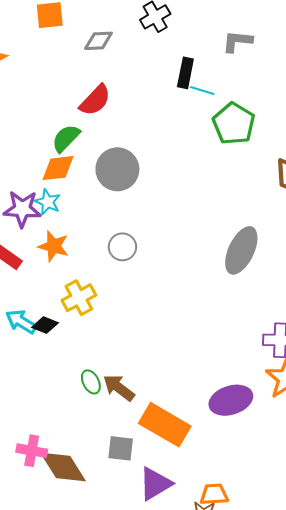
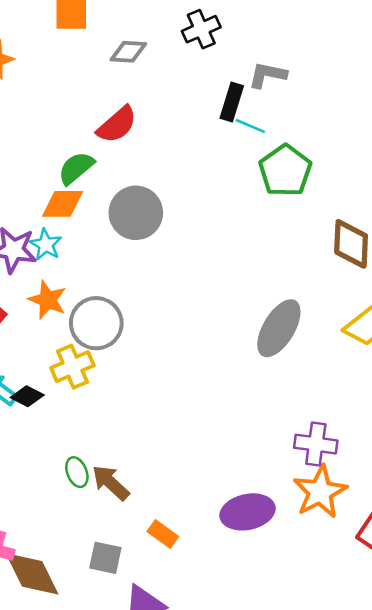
gray L-shape: (237, 41) -> (267, 75), moved
gray circle: (122, 247) -> (96, 323), moved, size x1.5
orange rectangle: (165, 425) -> (163, 534), size x0.5

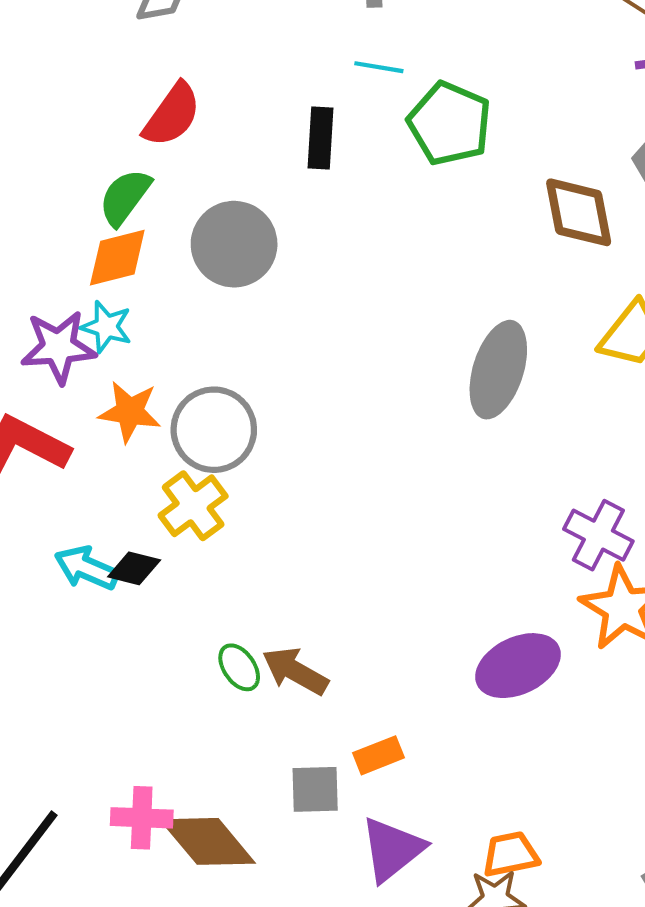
black rectangle: (232, 102) -> (321, 138), moved
purple cross: (316, 444) -> (598, 535), turned 33
orange rectangle: (163, 534) -> (378, 755), moved, turned -44

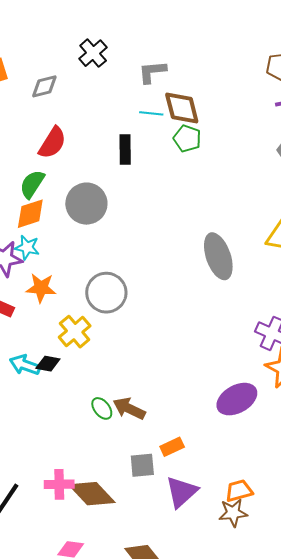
green pentagon: (450, 123) -> (187, 138), size x0.7
brown diamond: (579, 212) -> (182, 108), moved
gray ellipse: (498, 370) -> (218, 256), turned -33
gray circle: (214, 430) -> (106, 293), moved

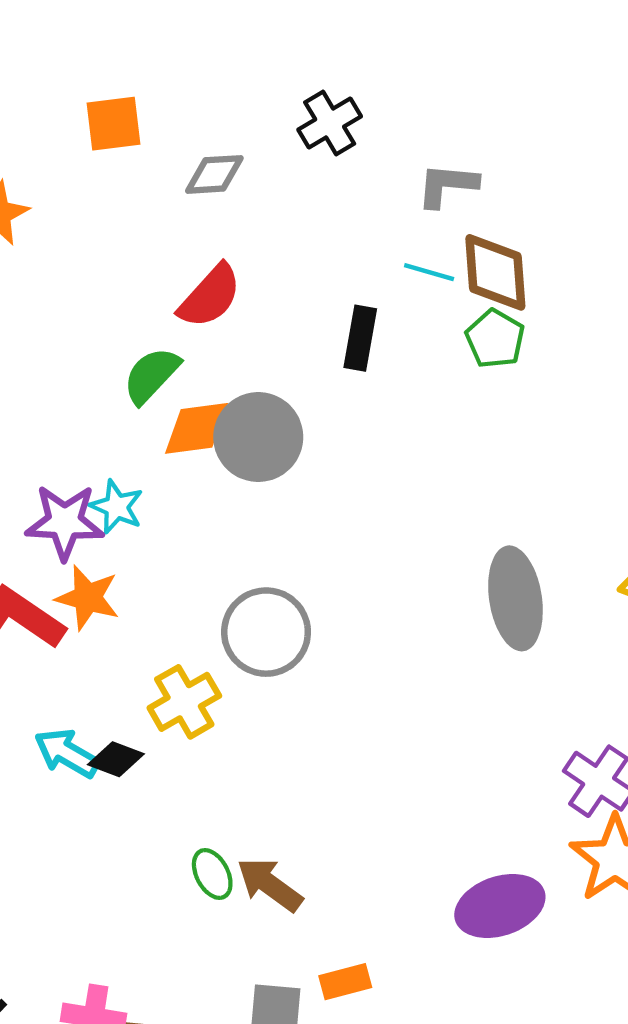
orange diamond: (30, 214) -> (196, 428), moved
orange star: (41, 288) -> (88, 598), moved

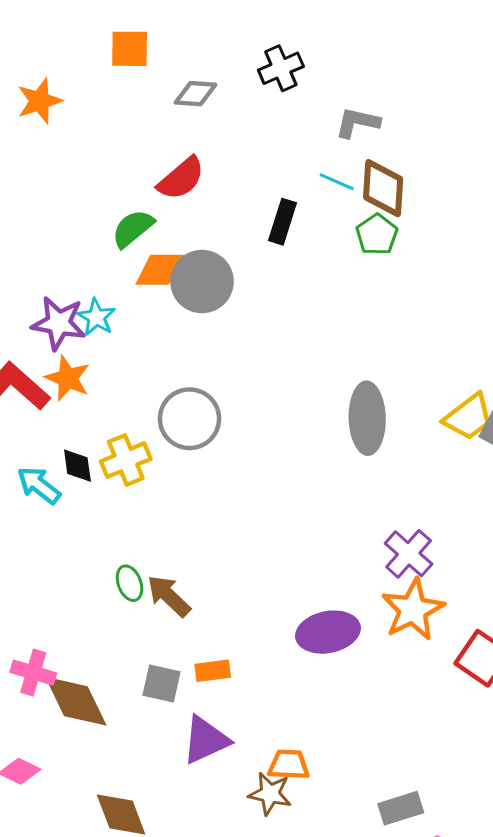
black diamond: (116, 759) -> (77, 466), moved, turned 54

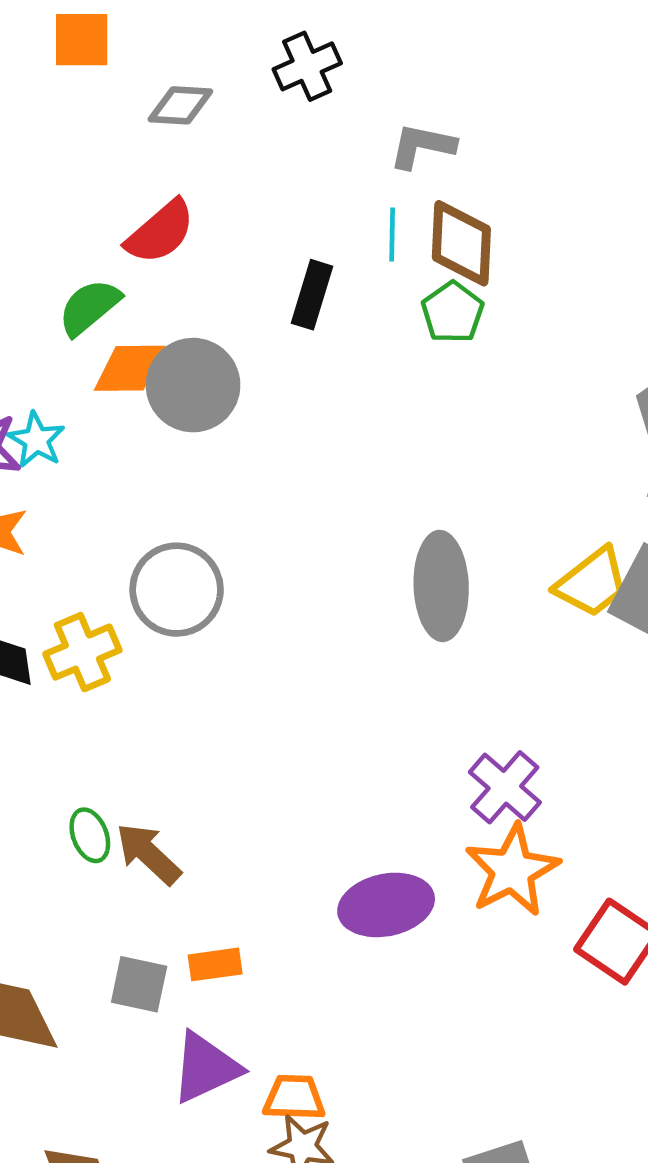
cyan line: (337, 182) -> (392, 235), turned 68
orange trapezoid: (289, 765) -> (294, 1098), moved

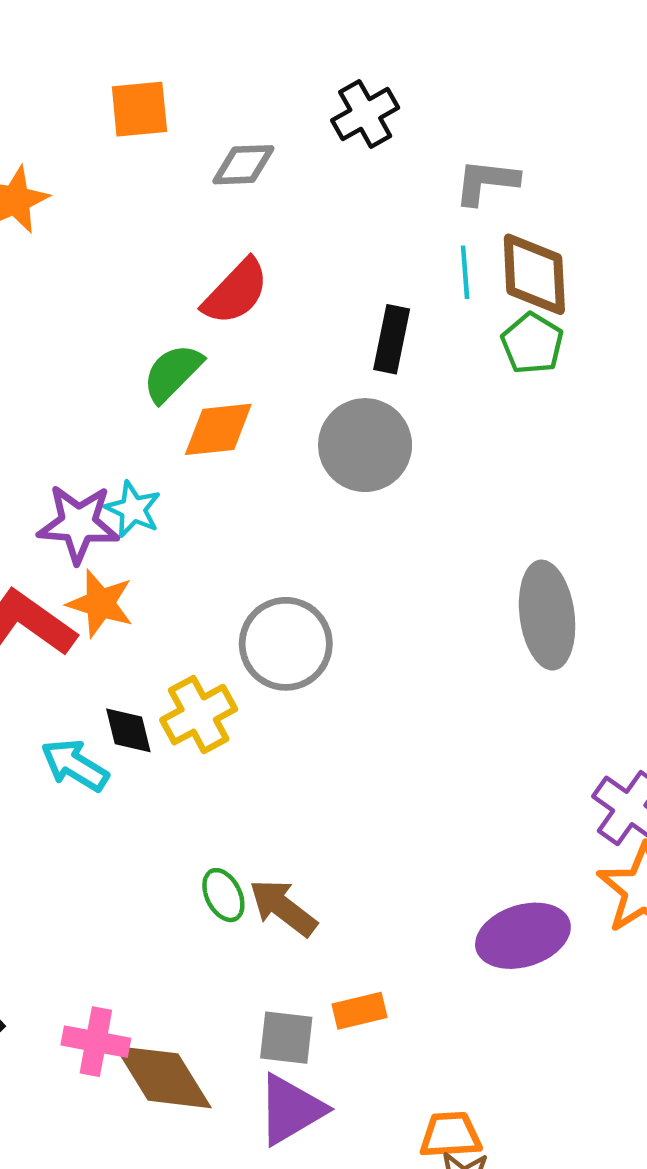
gray circle: (193, 385) -> (365, 445), moved
purple triangle: (206, 1068) -> (291, 1109), moved

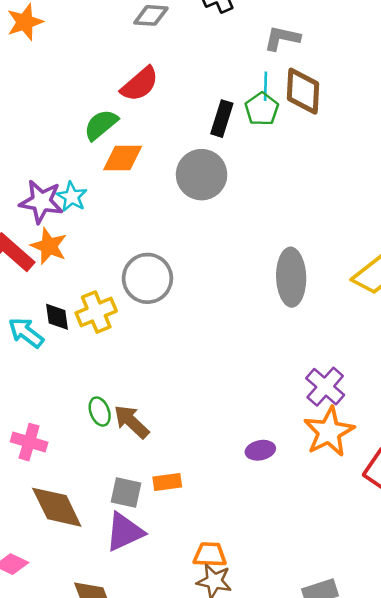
green pentagon: (532, 343) -> (262, 109), moved
purple ellipse: (523, 936) -> (260, 450), size x0.6
pink cross: (96, 1042) -> (29, 442), moved

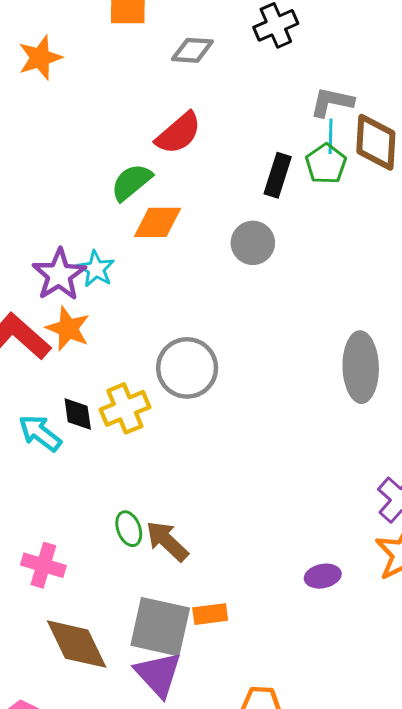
gray L-shape: (282, 38) -> (332, 102), moved
gray circle: (202, 175) -> (253, 243), size x0.7
purple star: (41, 202) -> (59, 275), turned 30
gray square: (126, 493) -> (160, 627), size x1.6
purple triangle: (124, 532) -> (158, 674), turned -48

